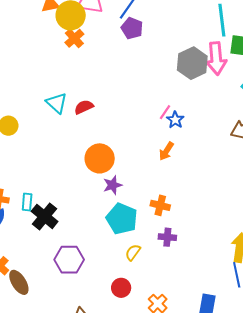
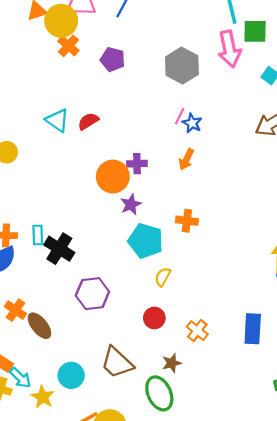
purple pentagon: (132, 28) -> (113, 59), moved
gray hexagon: (192, 63) -> (182, 66), moved
purple cross: (167, 237) -> (137, 164), moved

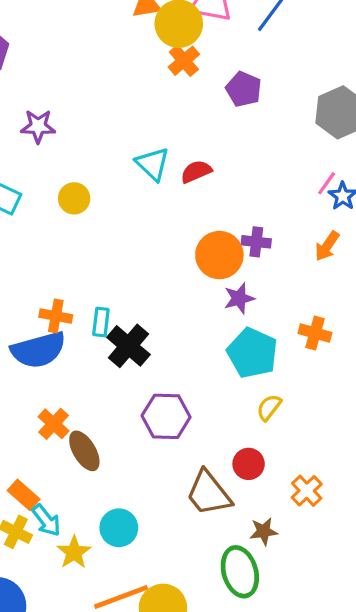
brown trapezoid: (117, 363) -> (209, 493), moved

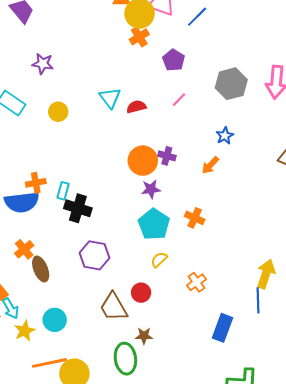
pink line: (327, 183) -> (179, 100), moved
orange cross: (56, 316) -> (36, 183), turned -30
black cross: (128, 346) -> (78, 208), turned -32
orange cross: (307, 491) -> (196, 282), moved

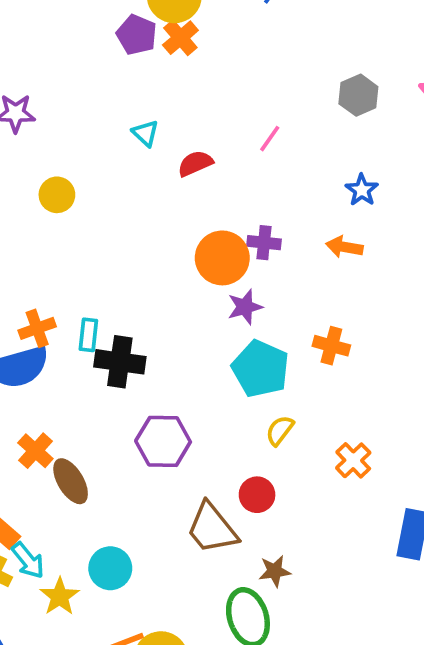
purple pentagon: (174, 60) -> (137, 35), moved
gray hexagon: (231, 84) -> (358, 95), size x0.7
cyan triangle: (110, 98) -> (145, 133), moved, size x0.7
orange arrow: (210, 165) -> (344, 247), turned 66

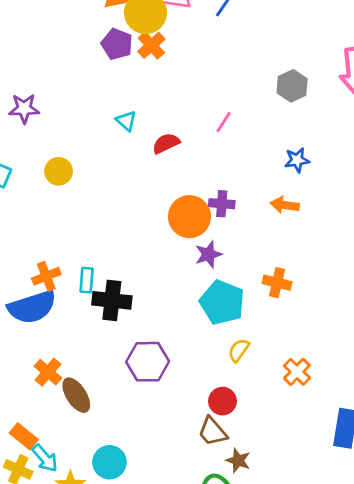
blue star: (362, 190) -> (297, 160), turned 30
brown trapezoid: (212, 528) -> (212, 432), moved, size x0.7
brown star: (275, 571) -> (238, 460), turned 30

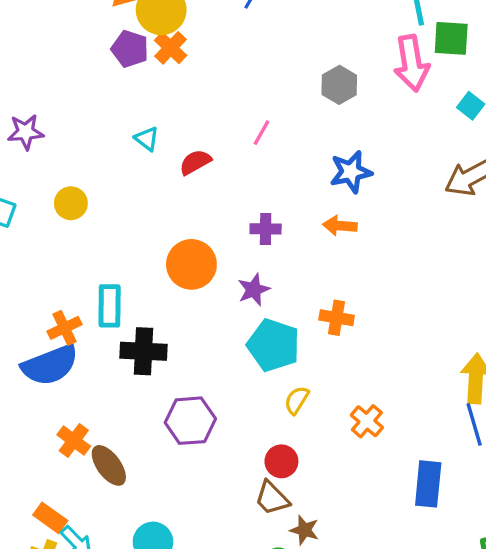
blue star: (297, 160) -> (351, 172), size x1.4
orange circle: (189, 217) -> (191, 264), moved
cyan rectangle: (87, 280) -> (110, 306), moved, size x1.4

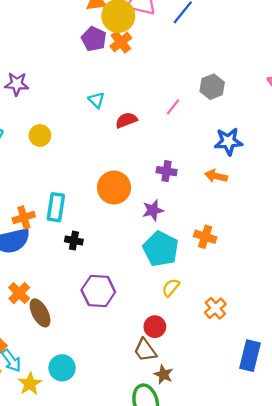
gray hexagon: (339, 85) -> (212, 87), moved
black cross: (143, 351) -> (74, 241), size x0.6

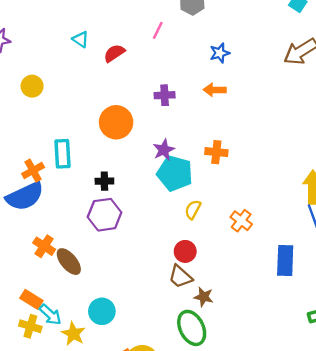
blue star: (228, 141) -> (220, 53), size x0.7
purple star: (153, 210) -> (164, 150), moved
black cross: (74, 241) -> (104, 181), moved
purple hexagon: (98, 291) -> (105, 215), moved

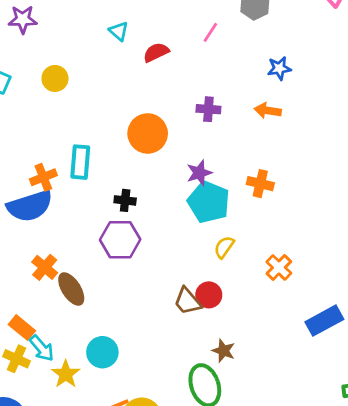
blue rectangle: (285, 260) -> (324, 321), turned 52
brown trapezoid: (180, 277) -> (188, 301), moved

